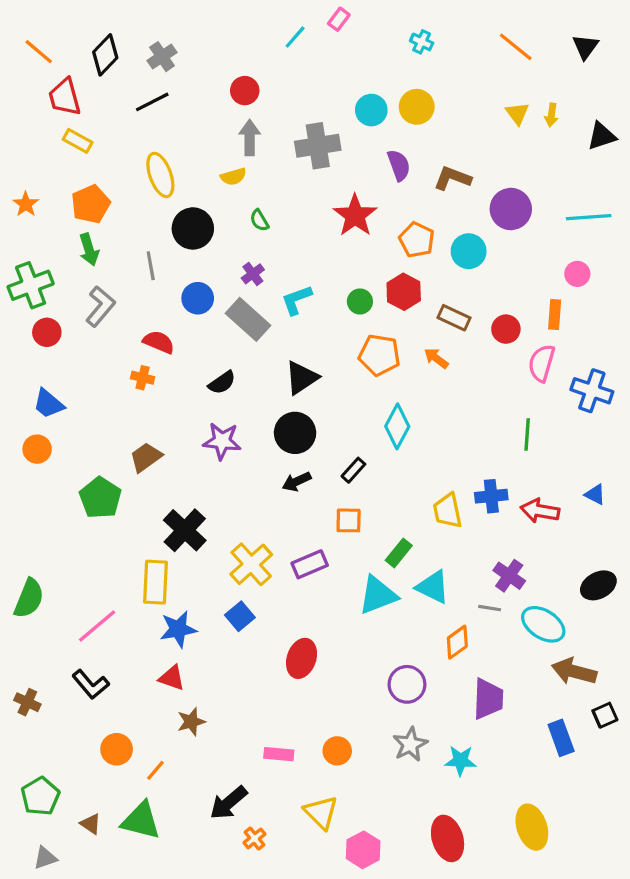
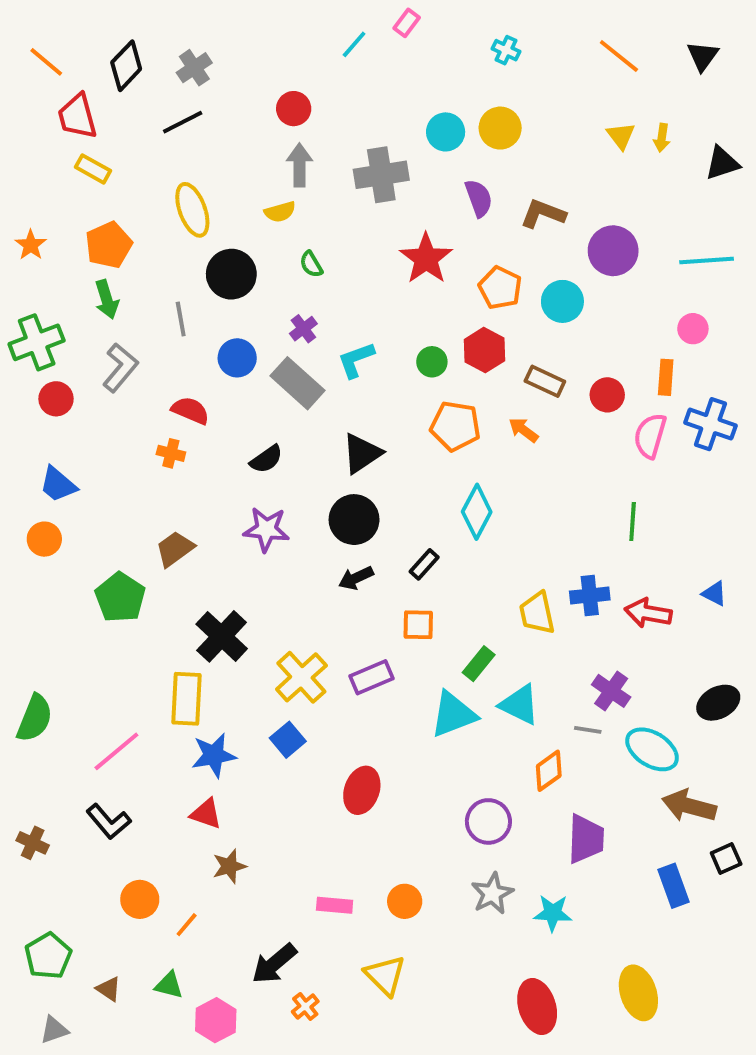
blue cross: (592, 391) -> (710, 424), moved
green triangle: (141, 821) -> (169, 985), size x0.6
pink hexagon: (363, 850) -> (216, 1020), moved

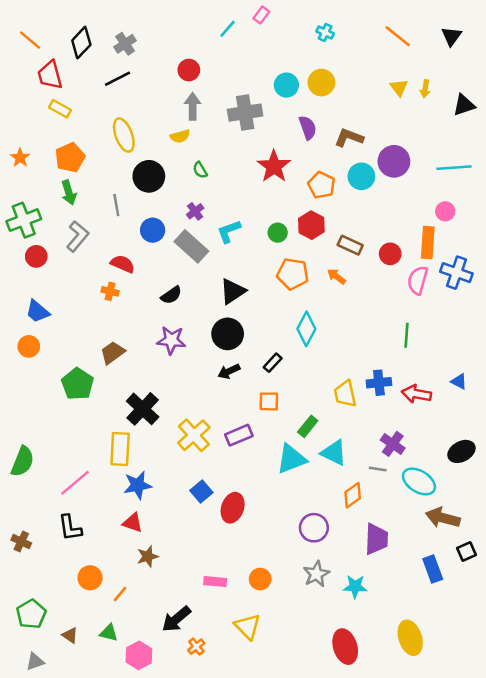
cyan circle: (562, 301) -> (361, 176), moved
orange rectangle: (666, 377) -> (428, 243), size x1.4
blue square: (288, 740) -> (201, 491), moved
black L-shape: (109, 821) -> (70, 528), turned 32

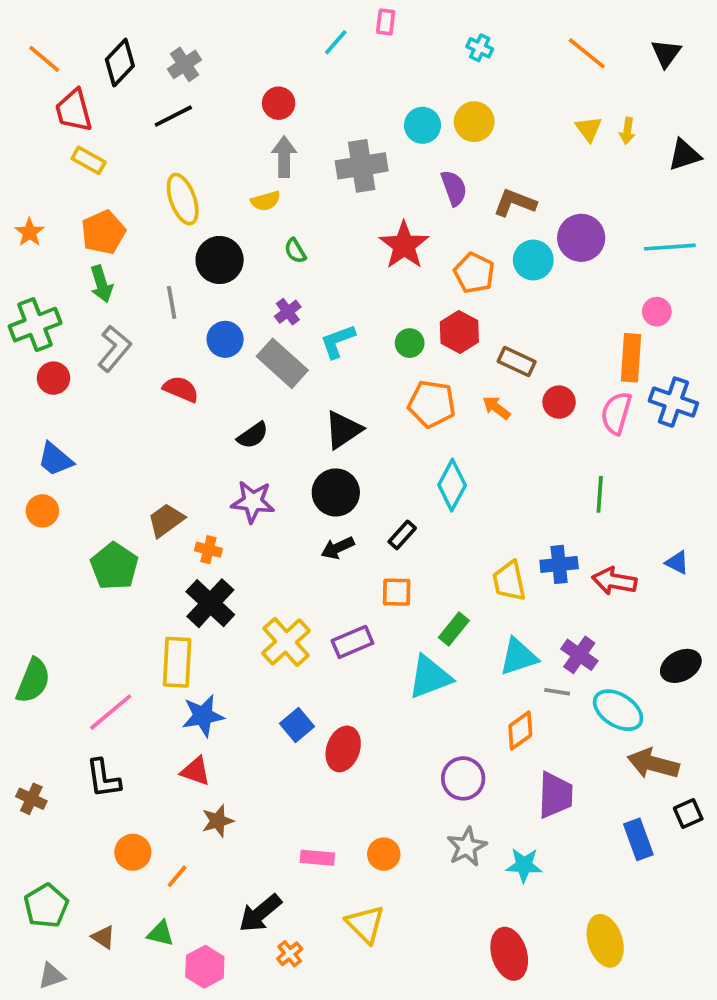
pink rectangle: (261, 15) -> (386, 22), turned -30
red circle: (390, 254) -> (559, 402), moved
orange cross: (110, 291) -> (208, 550), moved
cyan triangle: (334, 453) -> (518, 657), moved, turned -44

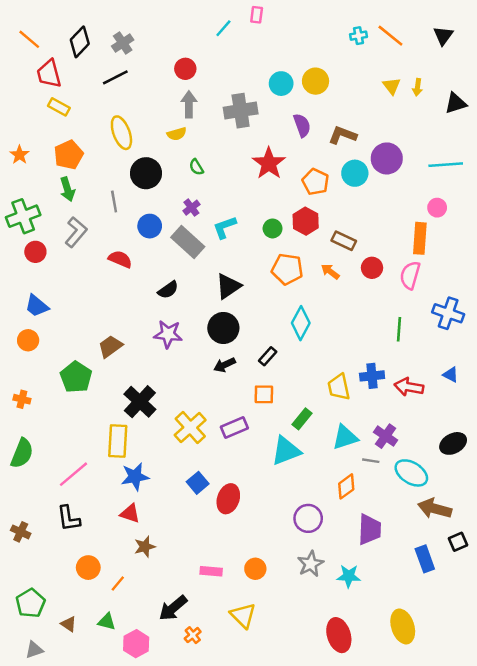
cyan cross: (480, 48) -> (359, 36), moved, turned -35
blue cross: (673, 402) -> (448, 313), moved
orange cross: (208, 550) -> (22, 399), moved

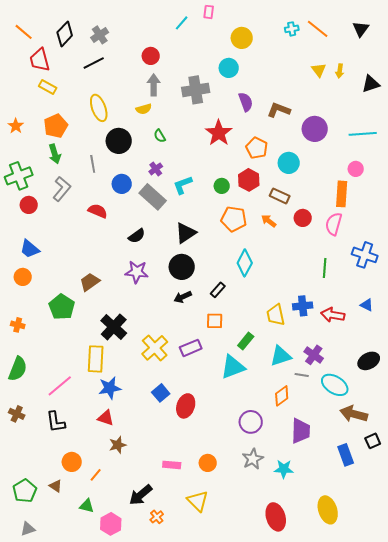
yellow circle: (316, 81) -> (242, 38), moved
cyan circle: (355, 173) -> (289, 163), moved
brown cross: (21, 532) -> (17, 414), moved
brown triangle: (69, 624) -> (56, 486), moved

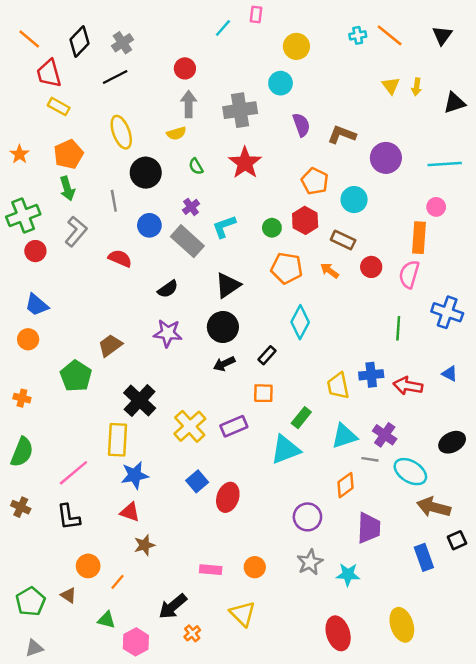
red star: (219, 133) -> (245, 163), moved

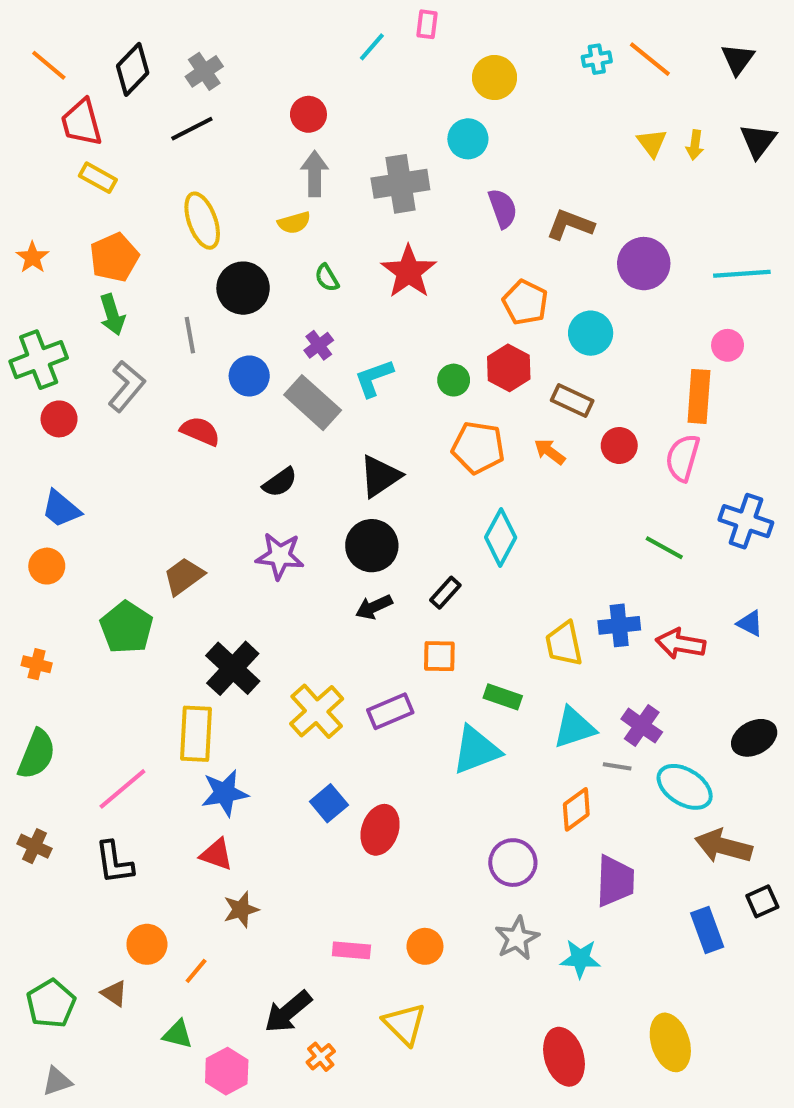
black triangle: (455, 103) -> (758, 141), moved, turned -35
green line: (398, 328) -> (664, 548), turned -65
green rectangle: (301, 418) -> (503, 697), turned 70

